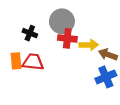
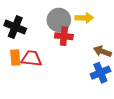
black cross: (30, 33) -> (15, 27), moved, size x1.5
yellow arrow: (89, 45) -> (84, 18), moved

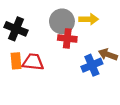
blue cross: (100, 73) -> (92, 65), moved

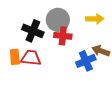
yellow arrow: (89, 19) -> (95, 19), moved
black cross: (16, 29) -> (33, 31), moved

